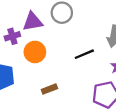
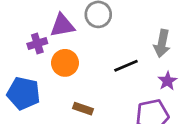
brown rectangle: (49, 89) -> (83, 109), turned 40

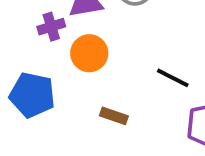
black line: (126, 66) -> (173, 78), moved, turned 50

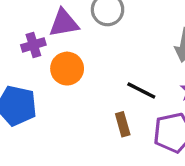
brown rectangle: (114, 116) -> (123, 124), moved, turned 55

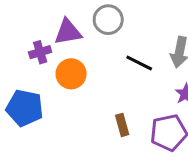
black line: (141, 91) -> (139, 63), moved

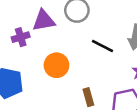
orange circle: (71, 74) -> (56, 65), moved

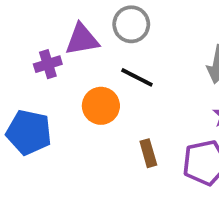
black line: (102, 46) -> (137, 77), moved

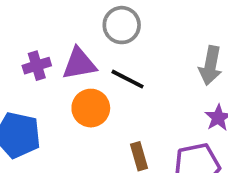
purple triangle: (82, 39) -> (79, 64), moved

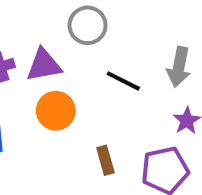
black line: (127, 79) -> (123, 81), moved

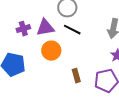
black line: (123, 81) -> (72, 30), moved

